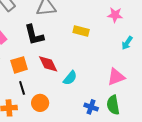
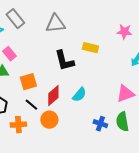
black L-shape: (34, 35) -> (64, 61), moved
red diamond: (48, 64) -> (53, 96), moved, turned 75
black line: (22, 88) -> (31, 105), turned -32

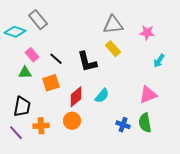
gray triangle: (55, 24) -> (113, 25), moved
yellow rectangle: (90, 48) -> (113, 49), turned 35
black line: (31, 105) -> (56, 59), moved

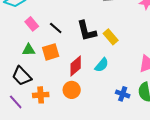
yellow rectangle: (113, 49) -> (111, 37), moved
green triangle: (25, 73) -> (29, 50), moved
black trapezoid: (22, 107) -> (22, 76), turned 125

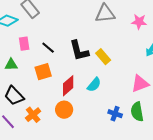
pink rectangle: (32, 24) -> (24, 44), turned 32
green triangle: (29, 50) -> (11, 65), moved
orange cross: (41, 95) -> (33, 115), turned -35

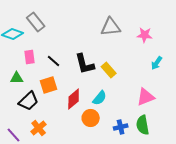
black trapezoid: (14, 96) -> (29, 101), moved, turned -90
orange circle: (64, 110) -> (91, 118), moved
blue cross: (115, 114) -> (121, 127), turned -32

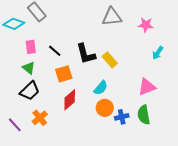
green triangle: (17, 78) -> (29, 68), moved, turned 40
orange square: (49, 85) -> (64, 74), moved
red diamond: (74, 99) -> (70, 100), moved
orange circle: (91, 118) -> (105, 108), moved

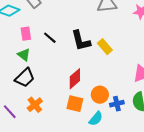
orange square: (64, 74) -> (75, 104), moved, turned 30
cyan semicircle: (101, 88) -> (96, 119), moved
red diamond: (70, 100) -> (75, 79), moved

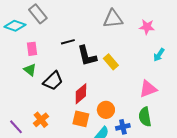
black line: (50, 38) -> (68, 42), moved, turned -56
black trapezoid: (25, 78) -> (53, 81), moved
blue cross: (117, 104) -> (123, 127), moved

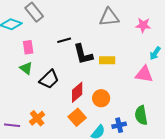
yellow rectangle: (111, 62) -> (107, 60), turned -49
pink triangle: (148, 89) -> (144, 74), moved, turned 30
orange circle: (106, 110) -> (101, 98), moved
orange square: (81, 119) -> (77, 117), turned 36
purple line: (16, 127) -> (12, 125), turned -42

